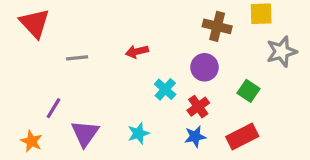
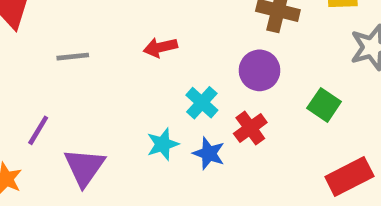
cyan star: (138, 133) -> (163, 144), moved
blue star: (195, 137) -> (209, 153), moved, turned 30
red rectangle: (242, 137) -> (349, 176), moved

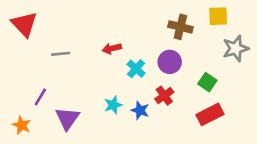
cyan cross: (202, 103) -> (136, 69), moved
red rectangle: (349, 176) -> (210, 114), moved

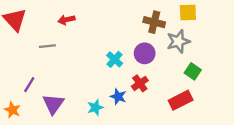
red arrow: (112, 48) -> (67, 20), moved
gray star: (236, 48) -> (178, 41), moved
green square: (207, 82) -> (193, 71), moved
cyan star: (113, 105) -> (95, 107), moved

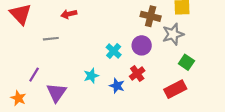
cyan star: (95, 107) -> (91, 76), moved

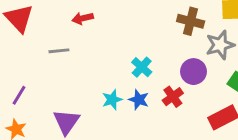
purple circle: (142, 45) -> (193, 72), moved
purple line: (34, 75) -> (19, 95), moved
blue star: (117, 86) -> (139, 100), moved

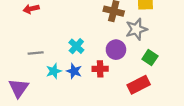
gray line: (59, 51) -> (36, 53), moved
red cross: (173, 97) -> (100, 69), turned 35

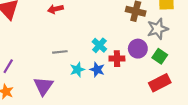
green square: (150, 58) -> (160, 56), moved
red cross: (100, 69) -> (117, 59), moved

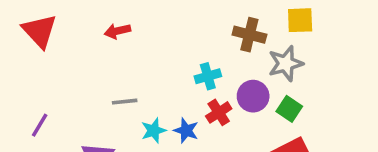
cyan cross: (99, 45) -> (208, 76), moved, turned 32
red cross: (117, 59) -> (219, 112), turned -32

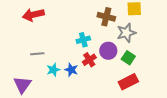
red arrow: (117, 31) -> (33, 15), size x1.5

